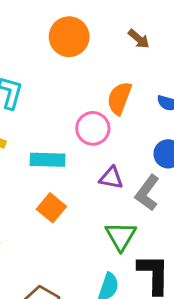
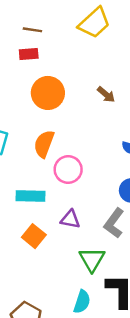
orange semicircle: (119, 98) -> (44, 144), moved
purple triangle: (111, 178) -> (70, 219), moved

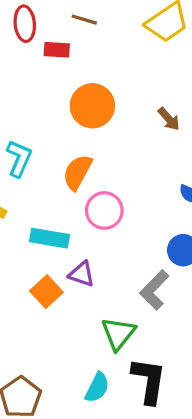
red rectangle: (29, 54) -> (57, 50), moved
purple triangle: (70, 219) -> (82, 274), moved

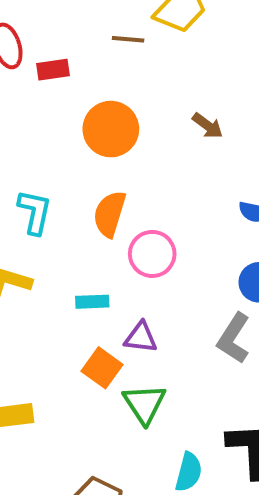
brown line: (84, 20) -> (128, 39), moved
cyan rectangle: (49, 238) -> (92, 302), size x0.7
green triangle: (118, 334) -> (144, 404), moved

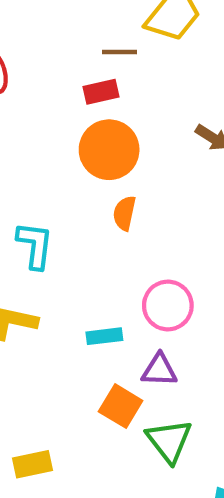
red rectangle: (53, 70) -> (101, 92), moved
orange semicircle: (110, 214) -> (124, 213), moved, size x0.7
pink circle: (152, 254) -> (168, 305), moved

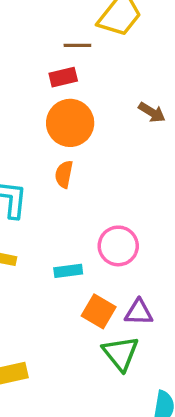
orange semicircle: (124, 213) -> (64, 174), moved
purple triangle: (159, 370) -> (139, 312), moved
orange square: (121, 406) -> (99, 311), moved

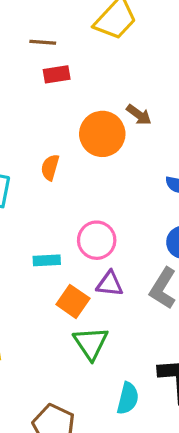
brown line: (77, 45) -> (43, 42), moved
orange circle: (70, 123) -> (102, 134), moved
purple triangle: (139, 312) -> (110, 284), moved

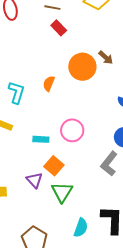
red rectangle: (57, 74) -> (59, 28), turned 49
purple triangle: (110, 284) -> (34, 180), moved, turned 36

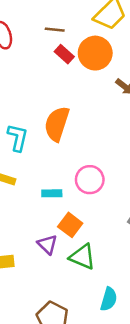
orange circle: (82, 67) -> (95, 53), moved
orange semicircle: (49, 84) -> (57, 124), size x1.8
green triangle: (62, 192) -> (82, 257), turned -35

